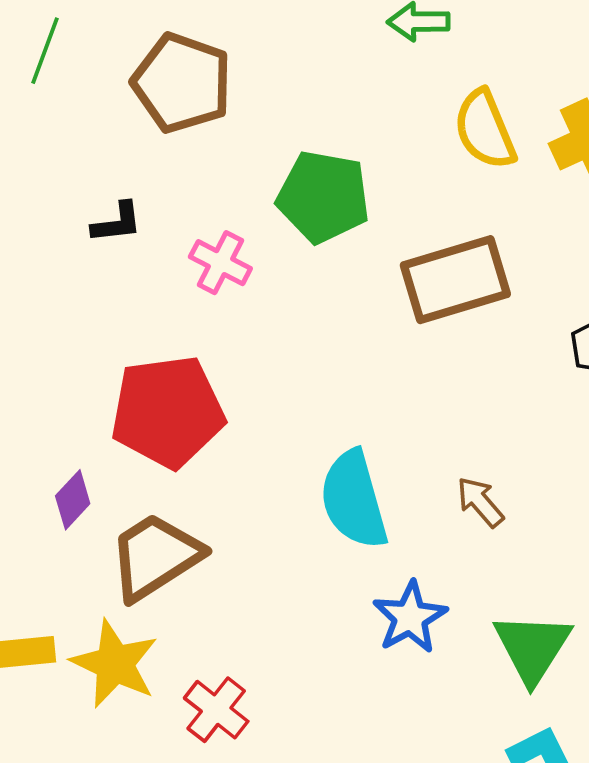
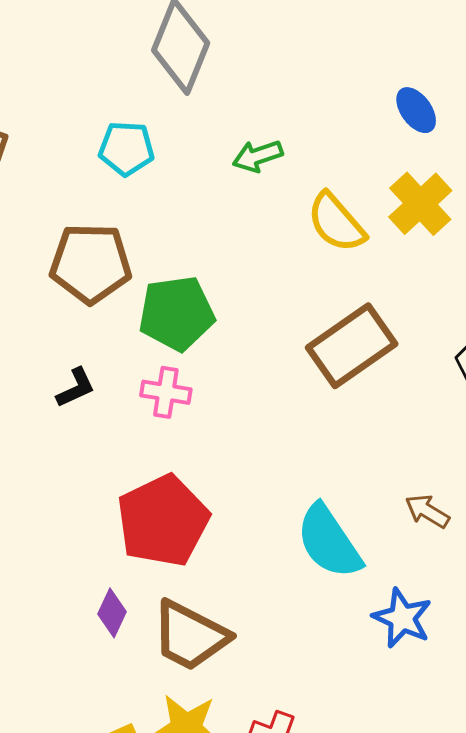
green pentagon: (323, 197) -> (176, 313), moved
brown trapezoid: (155, 557) -> (190, 636), turned -102

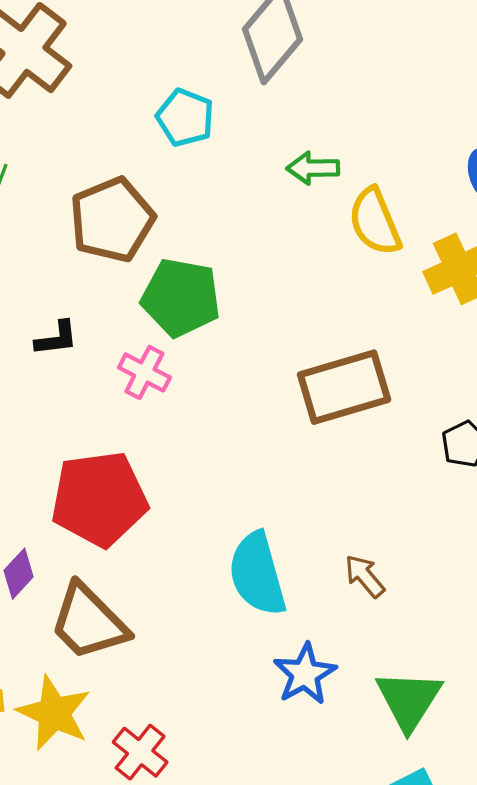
yellow semicircle: (336, 223) -> (375, 222), moved
brown pentagon: (91, 263) -> (112, 220), turned 30

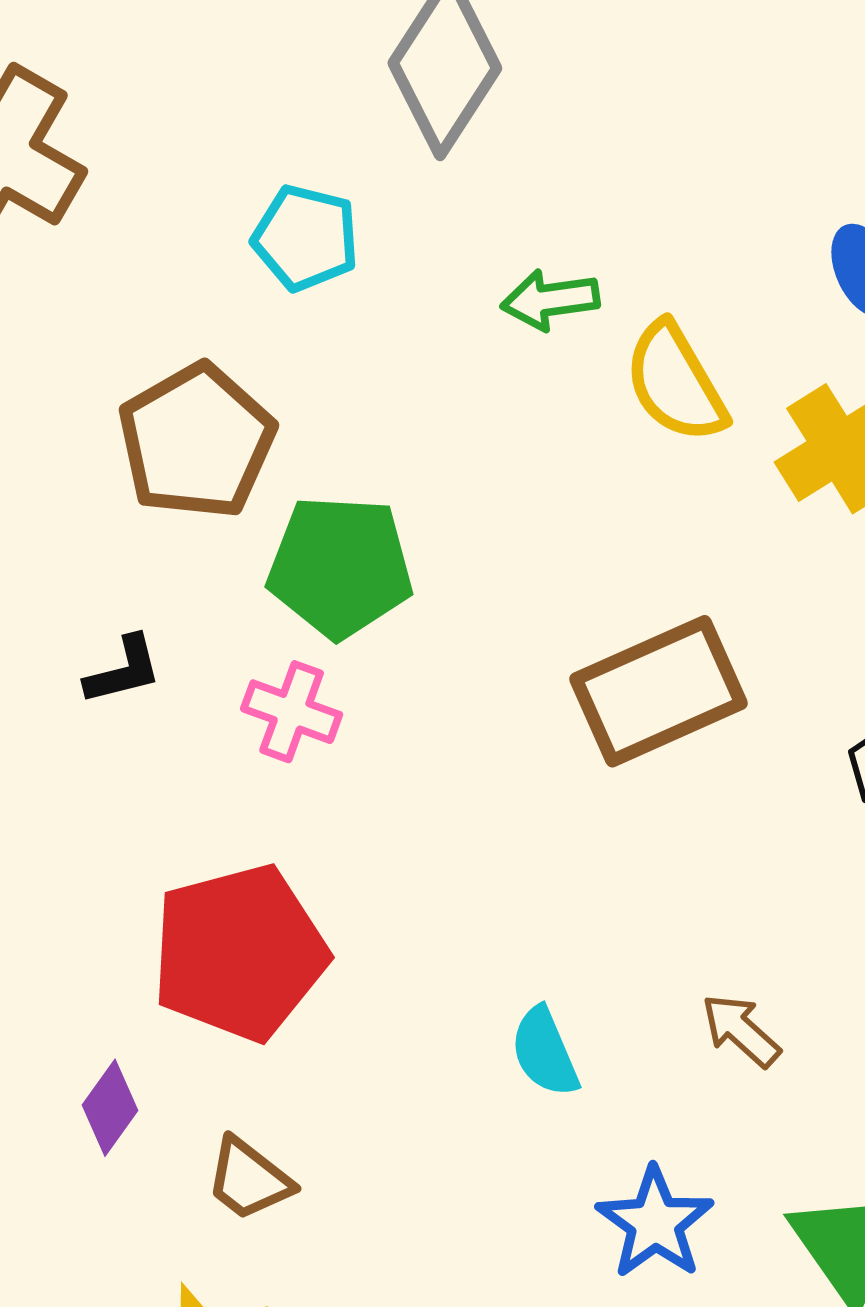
cyan semicircle: (257, 574) -> (545, 1052), size x0.6
brown trapezoid: (89, 622) -> (249, 1179), size x0.6

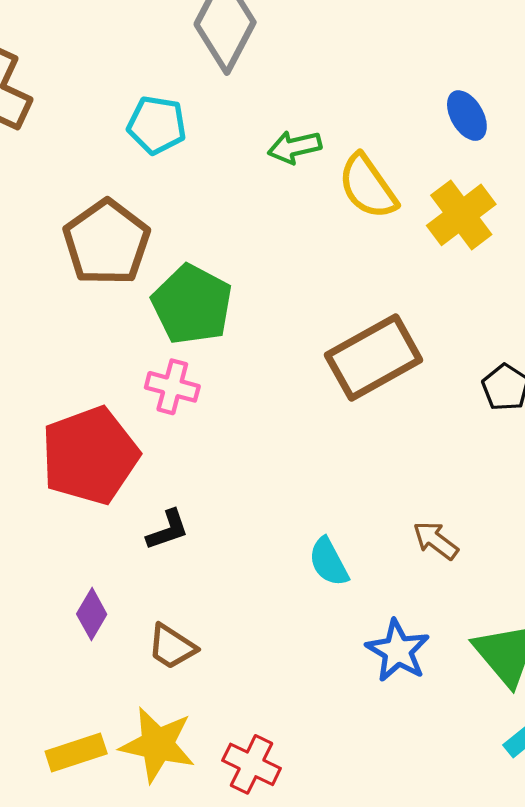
green pentagon: (340, 567) -> (192, 305), turned 30
black L-shape: (123, 670) -> (168, 530), moved
red pentagon: (239, 953) -> (90, 456), moved

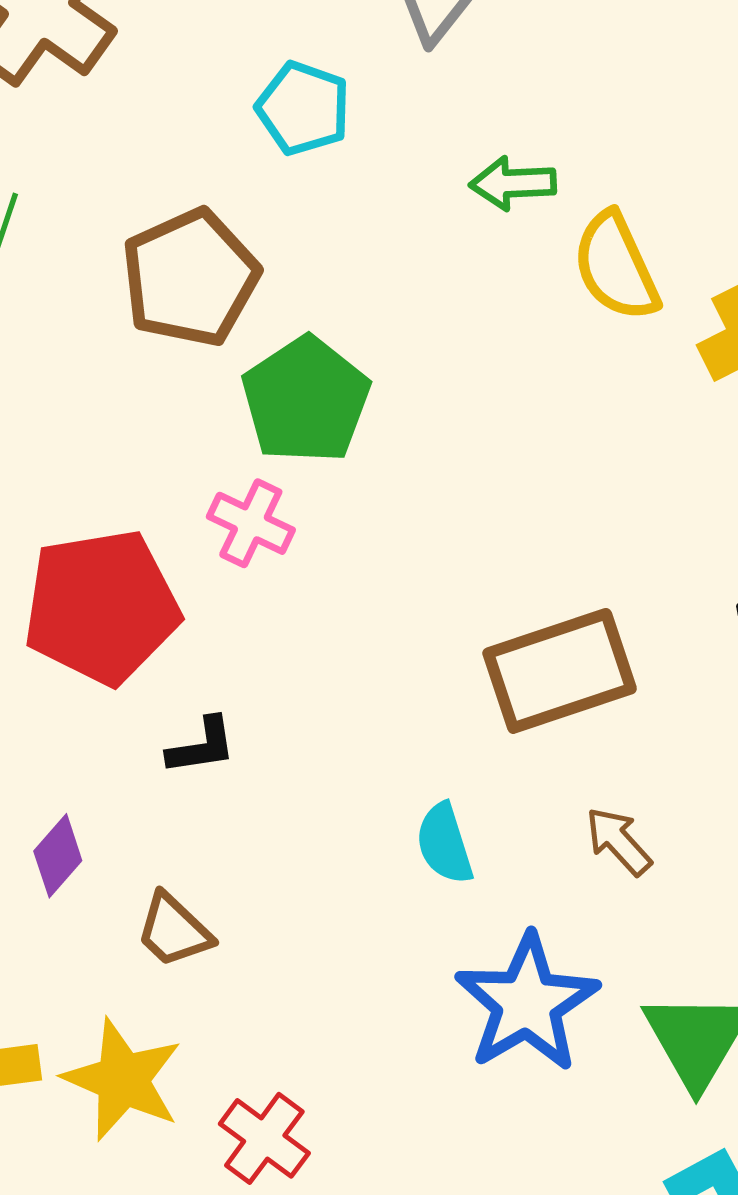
brown rectangle: (374, 358) -> (560, 671), moved
blue star: (398, 651) -> (527, 1003), size x1.4

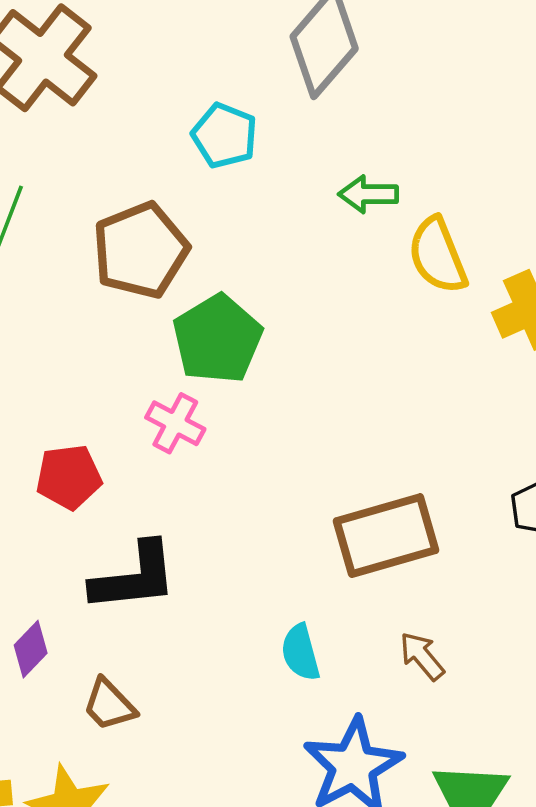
red pentagon: (102, 607) -> (69, 477), size x0.6
black L-shape: (202, 746) -> (134, 577), size x1.8

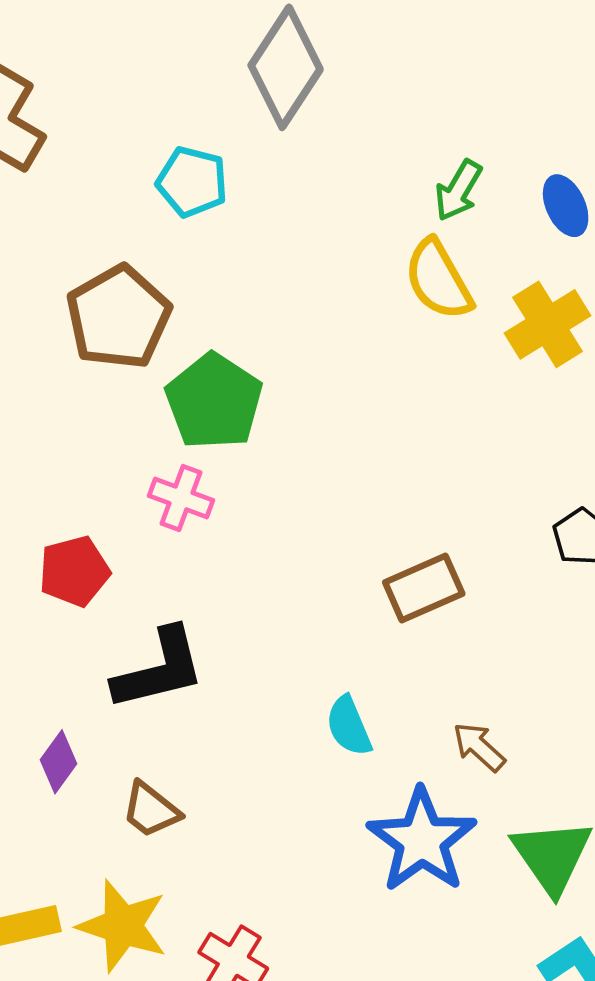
green arrow: (368, 194) -> (458, 190), moved, turned -52
brown rectangle: (386, 536) -> (424, 588), size x0.7
brown arrow: (422, 656) -> (479, 747), moved

